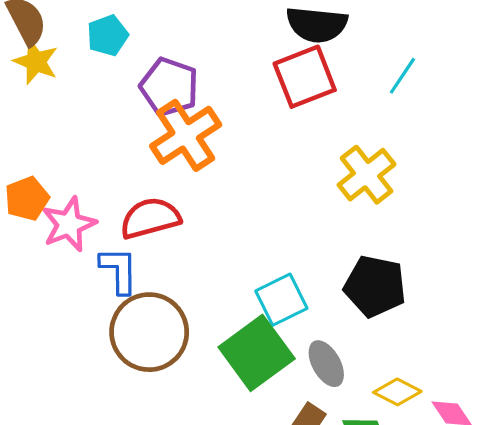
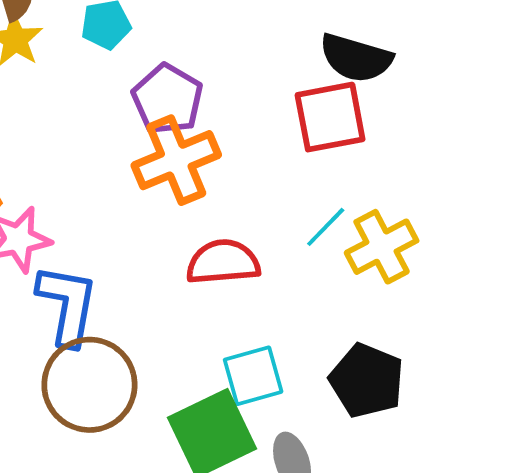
cyan line: (402, 76) -> (326, 227), moved
red semicircle: (150, 218) -> (223, 262), moved
blue L-shape: (119, 270) -> (67, 305), size x1.4

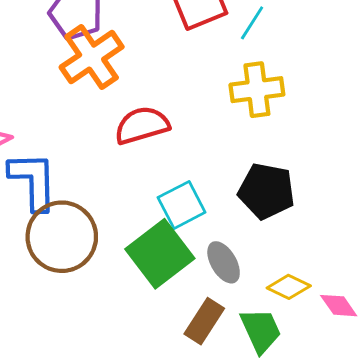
cyan line: (326, 227) -> (252, 23), moved
yellow cross: (382, 247) -> (257, 90), turned 32

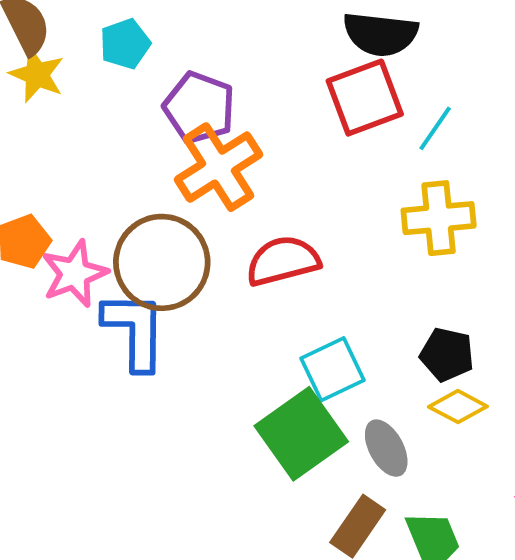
black pentagon: (267, 191) -> (447, 354), size x0.7
brown circle: (62, 237) -> (162, 262), moved
yellow diamond: (289, 287) -> (458, 407), moved

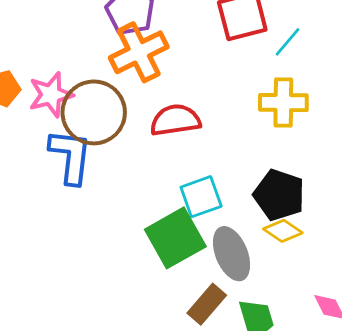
pink star: (74, 274) -> (51, 95), moved
black pentagon: (447, 354) -> (279, 195), size x1.4
gray ellipse: (386, 448) -> (232, 254), size x1.4

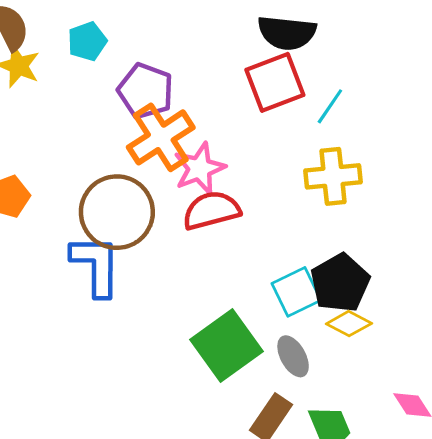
pink star: (51, 95) -> (200, 168), moved
black pentagon: (279, 195) -> (340, 283), turned 30
cyan square: (201, 197) -> (296, 292), moved
gray ellipse: (232, 254) -> (293, 356), size x0.7

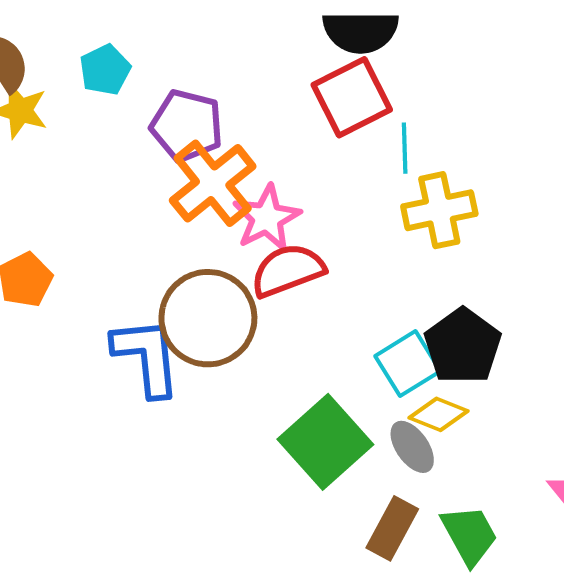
cyan line: (330, 106) -> (405, 148), moved, turned -30
brown circle: (117, 212) -> (208, 318), moved
yellow diamond: (349, 324) -> (439, 414), moved

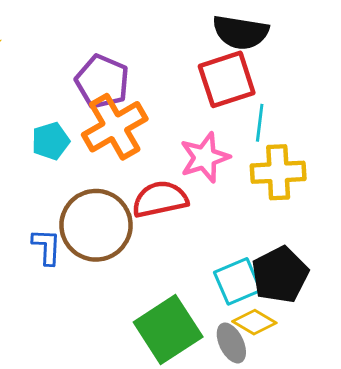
cyan pentagon: (105, 70) -> (51, 141), moved
pink star: (267, 218) -> (205, 157), moved
blue L-shape: (147, 357) -> (47, 247), size x0.6

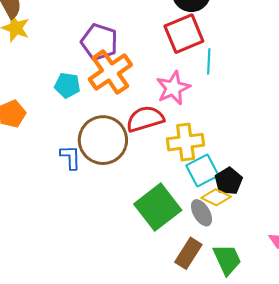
cyan pentagon: (51, 141) -> (67, 85), turned 30
yellow cross: (278, 172) -> (186, 142), moved
black pentagon: (280, 275) -> (229, 181), moved, size x0.7

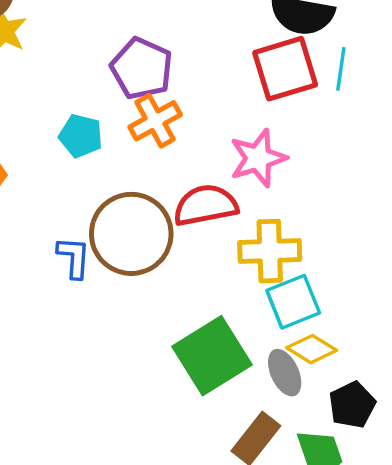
cyan line: (209, 61) -> (341, 69), moved
orange cross: (110, 72) -> (155, 121), size x0.7
black pentagon: (229, 181) -> (352, 405), moved

